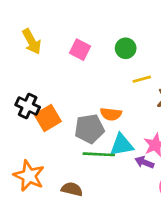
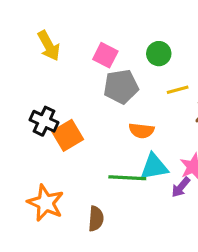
gray pentagon: (89, 129) -> (121, 87), moved
purple arrow: (144, 162) -> (181, 187), turned -72
brown semicircle: (72, 189) -> (96, 219), turned 80

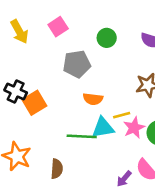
pink square: (105, 55) -> (58, 27), moved, turned 30
yellow line: (178, 90) -> (122, 115), moved
purple arrow: (181, 187) -> (124, 179), moved

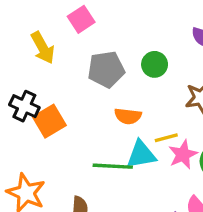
yellow arrow: (19, 32) -> (43, 48), moved
green circle: (107, 38) -> (155, 64), moved

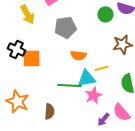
green circle: (155, 64) -> (105, 14), moved
orange square: (49, 121) -> (31, 58), turned 30
pink star: (183, 154) -> (93, 95), moved

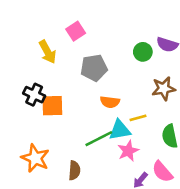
green line: (69, 85) -> (99, 139), turned -30

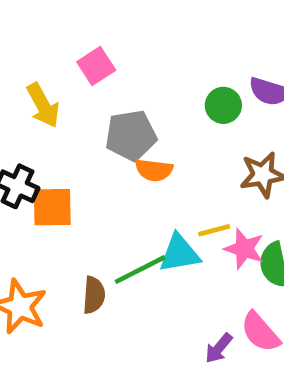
orange semicircle: (110, 102) -> (154, 170), moved
pink star: (128, 151) -> (244, 249), moved, turned -30
brown semicircle: (74, 170) -> (94, 295), moved

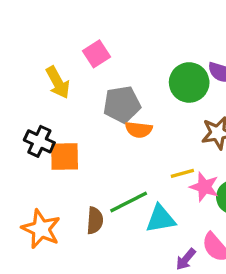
green circle: (223, 105) -> (189, 82), size x1.5
cyan triangle: (179, 253) -> (161, 219), moved

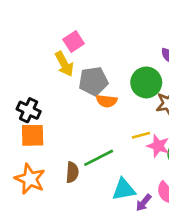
yellow arrow: (58, 82) -> (64, 64), moved
green circle: (189, 82) -> (146, 82), moved
orange square: (65, 157) -> (33, 135), moved
cyan triangle: (161, 219) -> (124, 189), moved

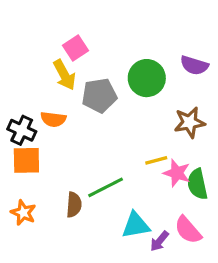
green circle: (146, 82) -> (147, 78), moved
orange semicircle: (107, 101) -> (53, 119), moved
orange star: (30, 179) -> (23, 213), size x0.7

